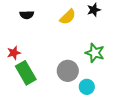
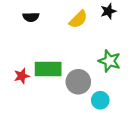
red star: (14, 53) -> (22, 76), moved
green rectangle: (26, 73) -> (48, 69), moved, turned -60

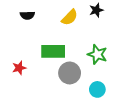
green rectangle: (48, 69) -> (53, 51), moved
cyan circle: (100, 100) -> (97, 89), moved

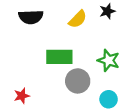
black semicircle: (27, 15) -> (31, 17), size x1.5
red star: (19, 68) -> (22, 96), moved

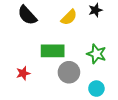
black semicircle: (31, 17) -> (27, 15), turned 50
red star: (22, 96) -> (23, 73), moved

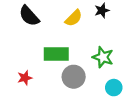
cyan circle: (96, 89) -> (114, 88), moved

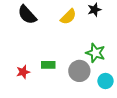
green rectangle: (56, 54) -> (48, 65), moved, size x0.6
gray circle: (74, 77) -> (79, 71), moved

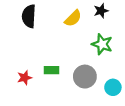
black semicircle: (27, 15) -> (29, 16), turned 45
green star: (95, 53) -> (102, 44), moved

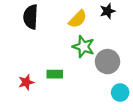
green star: (102, 44) -> (83, 47), moved
gray circle: (85, 77) -> (108, 62), moved

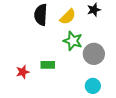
black semicircle: (31, 17) -> (41, 15), moved
cyan circle: (120, 93) -> (93, 86), moved

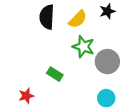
green rectangle: (48, 65) -> (55, 74), turned 32
red star: (23, 72) -> (26, 96), moved

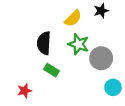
black semicircle: (47, 17) -> (44, 43), moved
cyan circle: (106, 98) -> (113, 87), moved

